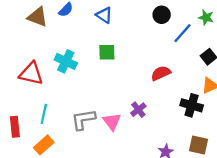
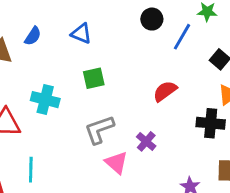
gray L-shape: (83, 120) -> (99, 130), moved

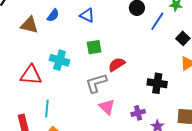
red semicircle: (165, 91) -> (117, 64), moved
black cross: (211, 123) -> (157, 83), moved
purple cross: (146, 141) -> (138, 113), moved, turned 32

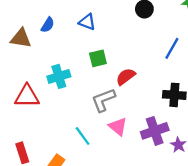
blue line: (157, 21) -> (172, 48), moved
cyan cross: (59, 60) -> (59, 76), turned -30
cyan line: (47, 109) -> (83, 136), moved, turned -36
purple cross: (138, 113) -> (155, 131), size x1.6

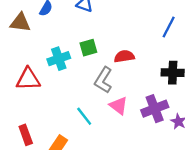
green square: (98, 58) -> (88, 48), moved
red semicircle: (126, 77) -> (124, 56), turned 30
gray L-shape: (103, 100) -> (103, 80), turned -35

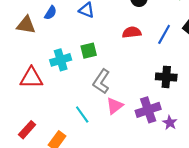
red semicircle: (124, 56) -> (132, 32), moved
pink triangle: (118, 106) -> (115, 106), turned 42
red rectangle: (26, 135) -> (27, 130), turned 60

